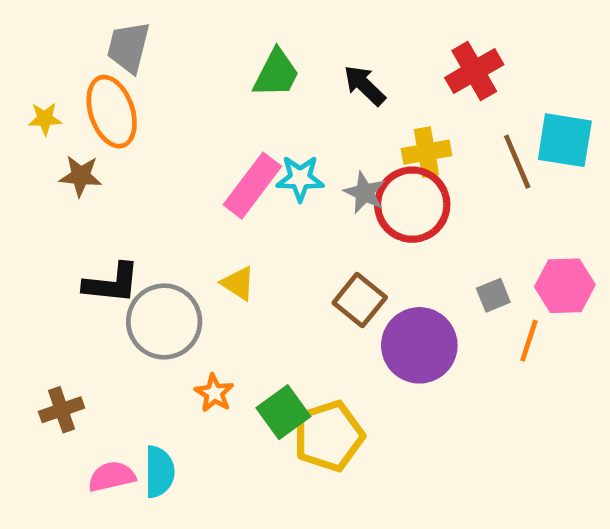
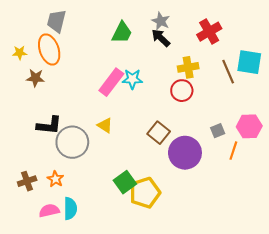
gray star: (364, 193) -> (161, 21), moved
red circle: (412, 205) -> (182, 91), size x0.7
orange star: (214, 393) -> (55, 179), moved

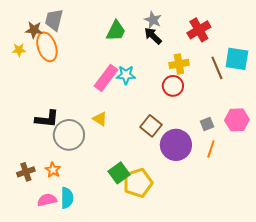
brown star: (35, 78) -> (34, 30), moved
orange line: (233, 151) -> (211, 149), moved

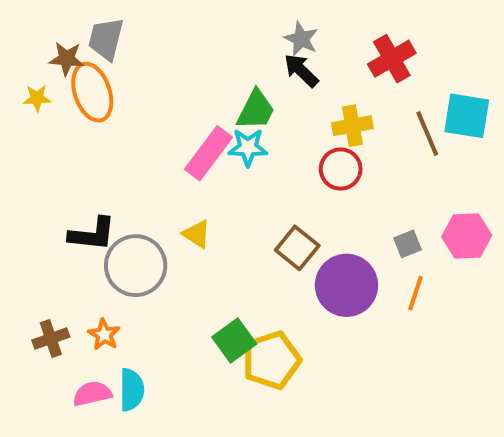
green trapezoid: (116, 31) -> (256, 110), moved

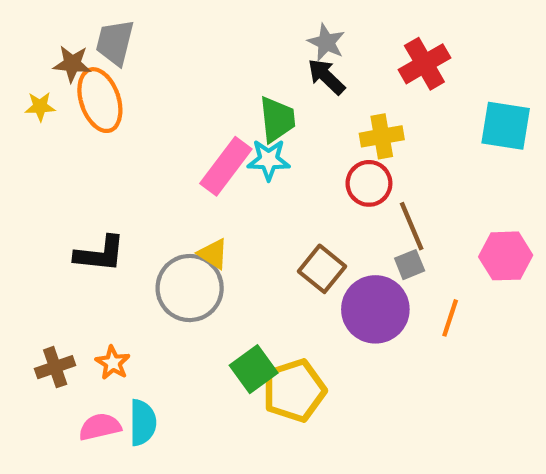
green trapezoid: (256, 110) -> (277, 119), turned -33
brown line: (427, 134) -> (412, 226), moved
gray square: (408, 244) -> (410, 265), moved
gray circle: (136, 266) -> (190, 288), moved

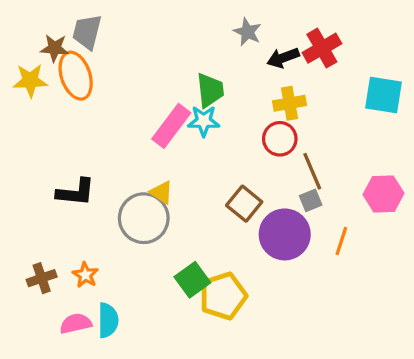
black arrow: (326, 77) -> (283, 58), moved, turned -64
yellow star: (40, 106) -> (30, 80), size x1.5

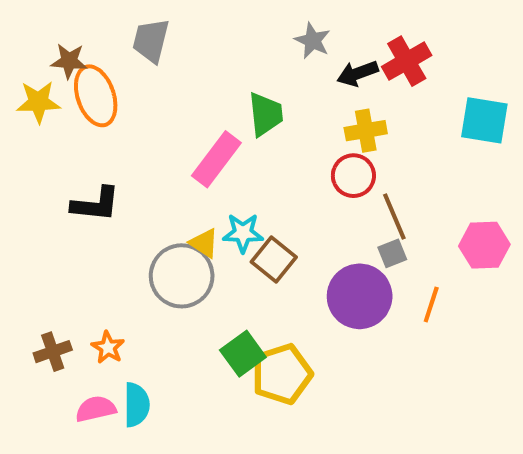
gray trapezoid: (87, 32) -> (151, 41), moved
cyan star: (204, 121) -> (243, 233), moved
black L-shape: (76, 192) -> (96, 204), moved
brown square: (244, 204) -> (274, 260), moved

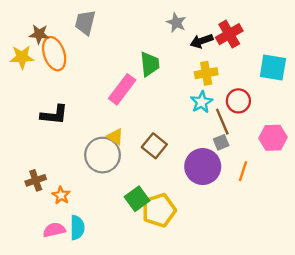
red circle: (353, 176) -> (238, 101), moved
cyan star: (243, 233) -> (202, 102), moved, turned -30
brown cross: (53, 352) -> (36, 180), moved

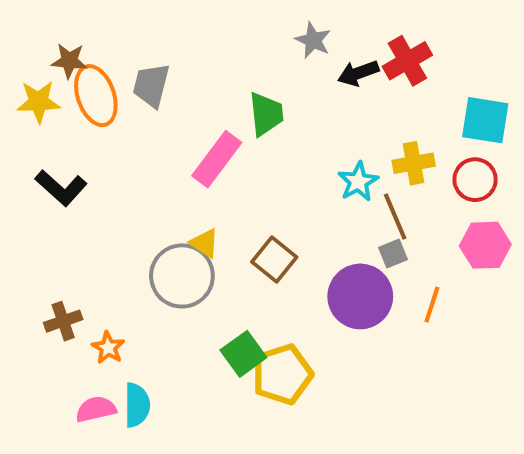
gray trapezoid: (85, 23) -> (151, 85), moved
yellow cross: (206, 73) -> (414, 163), moved
red circle: (238, 101) -> (475, 180), moved
black L-shape: (54, 115) -> (61, 188), moved, turned 36

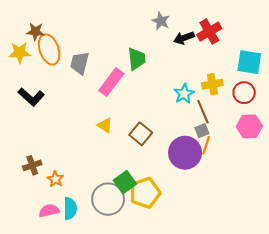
gray trapezoid: (151, 85) -> (80, 63), moved
gray circle: (182, 276) -> (108, 199), moved
orange line: (432, 305) -> (206, 145), moved

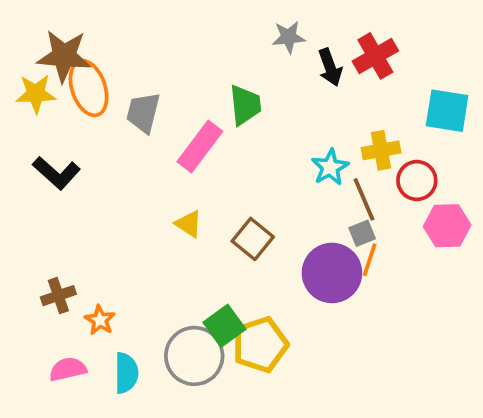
gray star: (161, 21) -> (289, 37), turned -30
brown star: (35, 32) -> (64, 56), size x1.6
black arrow: (184, 38) -> (330, 67), turned -90
red circle: (244, 93) -> (417, 180), moved
pink semicircle: (49, 211) -> (68, 369), moved

